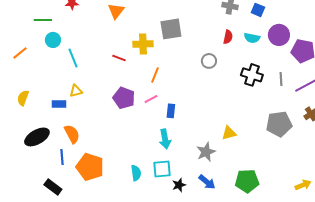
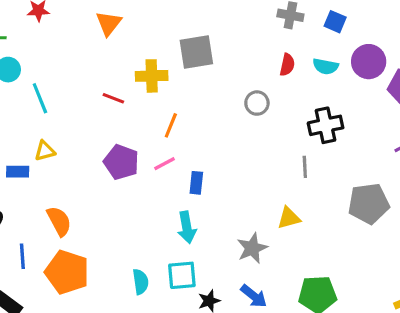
black cross: (252, 75) -> (326, 125), turned -30
gray line: (281, 79) -> (305, 167), moved
orange semicircle: (72, 134) -> (59, 221), moved

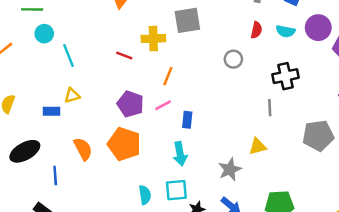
orange pentagon: (67, 272) -> (124, 144), moved

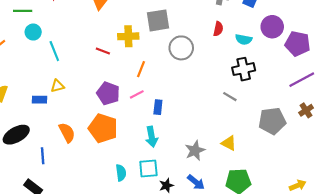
cyan semicircle: (286, 31) -> (244, 39), moved
gray circle: (233, 59) -> (181, 48), moved, size x1.5
gray line: (270, 108) -> (230, 97), turned -56
yellow triangle: (258, 146) -> (229, 143), moved, turned 42

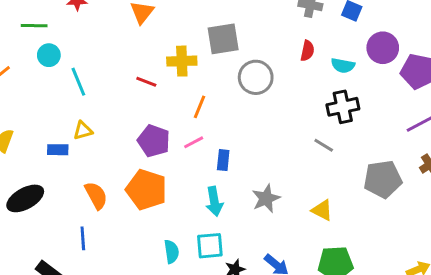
gray star: (195, 151) -> (266, 198), moved
blue line: (43, 156) -> (83, 238), moved

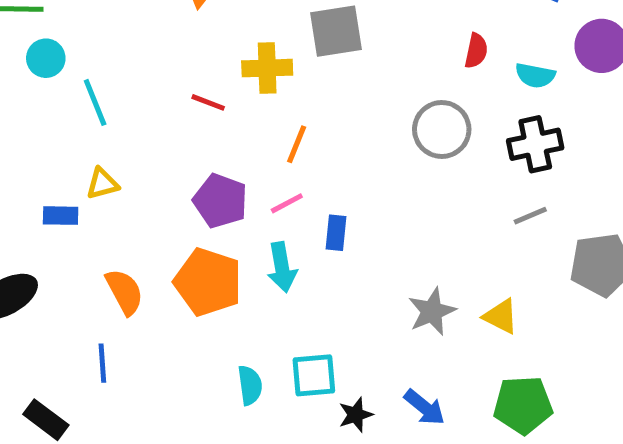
gray circle: (256, 77) -> (442, 129), moved
gray line: (324, 145) -> (530, 216), moved, turned -54
gray star: (266, 198) -> (432, 311), moved
cyan arrow: (214, 201) -> (282, 267), moved

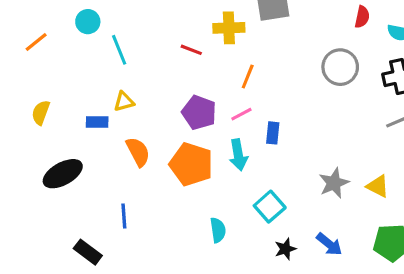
orange semicircle: (125, 292) -> (138, 152), moved
cyan square: (314, 375) -> (270, 207), moved, turned -36

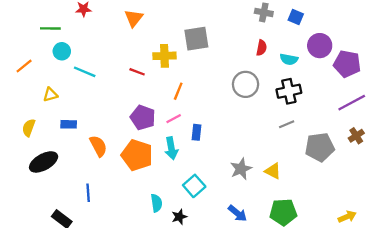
cyan line: (119, 50) -> (85, 72), turned -45
yellow triangle: (124, 102) -> (50, 95), moved
yellow semicircle: (41, 113) -> (29, 128), moved
black star: (285, 249) -> (179, 217), moved

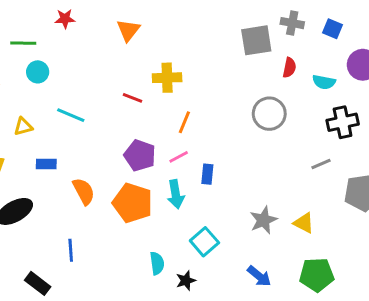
gray square: (196, 39) -> (256, 40), moved
cyan line: (85, 72) -> (71, 115), moved
black cross: (289, 91) -> (343, 122), moved

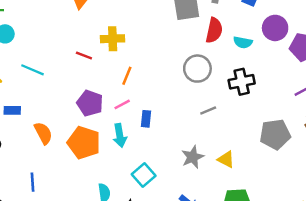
red semicircle: (289, 68) -> (214, 30), size x1.5
black cross: (343, 122) -> (242, 82), moved
gray line: (321, 164) -> (208, 110), moved

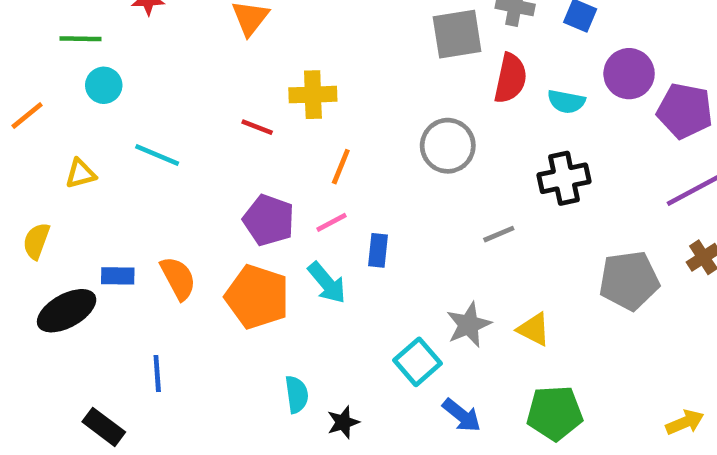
gray circle: (197, 69) -> (448, 146), moved
blue rectangle: (12, 110) -> (118, 276), moved
cyan arrow: (120, 136) -> (327, 283), turned -30
cyan square: (144, 175) -> (418, 362), moved

